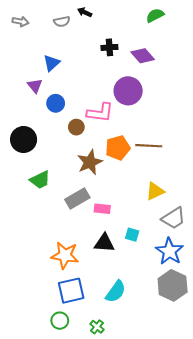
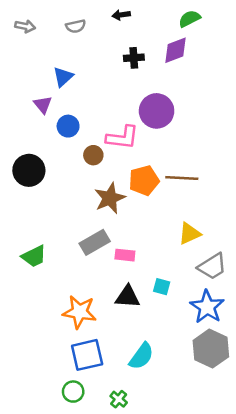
black arrow: (85, 12) -> (121, 15), moved, turned -32
purple diamond: (143, 56) -> (176, 50), moved, turned -70
green trapezoid: (40, 180) -> (34, 256), moved

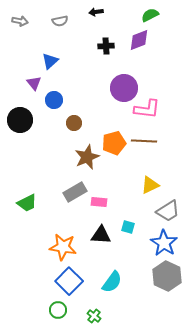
pink L-shape: (122, 137) -> (147, 109), moved
black circle: (29, 170) -> (20, 120), moved
blue square: (87, 355) -> (69, 281), turned -32

